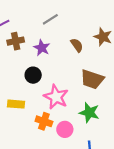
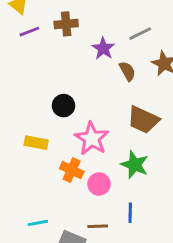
gray line: (50, 19) -> (140, 34), moved
brown cross: (16, 41) -> (66, 24), moved
purple star: (42, 48) -> (103, 48), moved

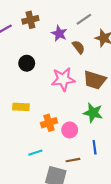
black circle: (64, 106) -> (27, 63), moved
pink star: (92, 139) -> (63, 79), moved, turned -30
orange cross: (72, 170) -> (49, 123), turned -35
cyan line: (38, 223) -> (35, 153), moved

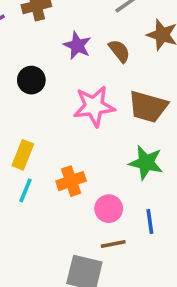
purple star: (59, 33) -> (77, 45), moved
yellow rectangle: (21, 107) -> (23, 155), turned -70
pink circle: (70, 130) -> (109, 209), moved
cyan line: (35, 153) -> (26, 190), moved, turned -48

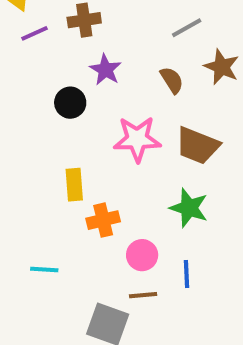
purple star: (77, 45) -> (105, 70), moved
yellow rectangle: (23, 155) -> (74, 185), moved, turned -32
cyan line: (26, 190) -> (44, 270), moved, turned 65

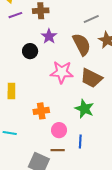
brown semicircle: (172, 80) -> (82, 44), size x1.6
yellow rectangle: (74, 185) -> (11, 91), moved

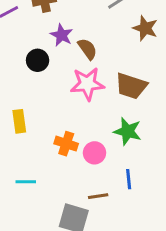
brown semicircle: (82, 44) -> (87, 49), moved, size x0.7
orange cross: (41, 111) -> (66, 144), turned 35
pink circle: (59, 130) -> (94, 153), moved

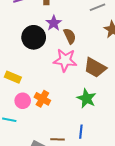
black circle: (38, 60) -> (34, 37), size x1.5
yellow rectangle: (19, 121) -> (13, 77), turned -70
pink circle: (94, 153) -> (23, 101), moved

